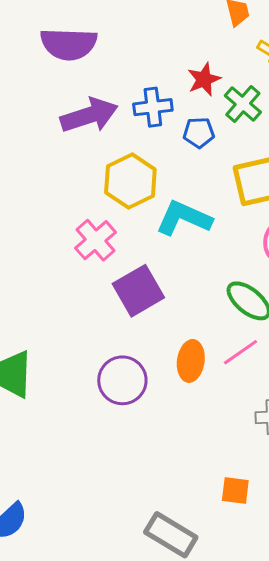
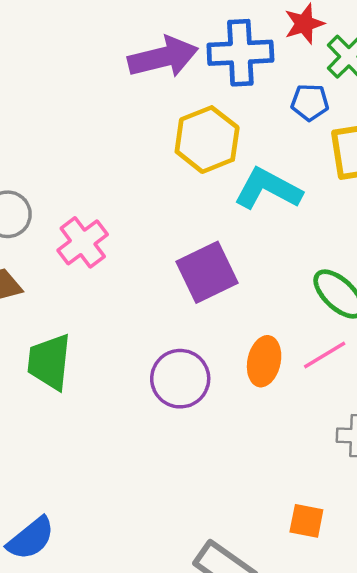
blue cross: (153, 107) -> (240, 53), size x1.4
blue pentagon: (199, 133) -> (310, 102), moved
pink cross: (96, 240) -> (83, 242), moved

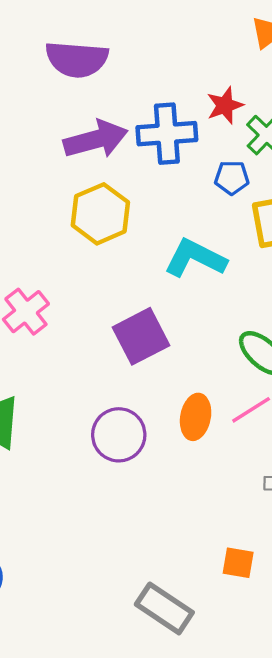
yellow hexagon: (207, 140) -> (100, 214), moved

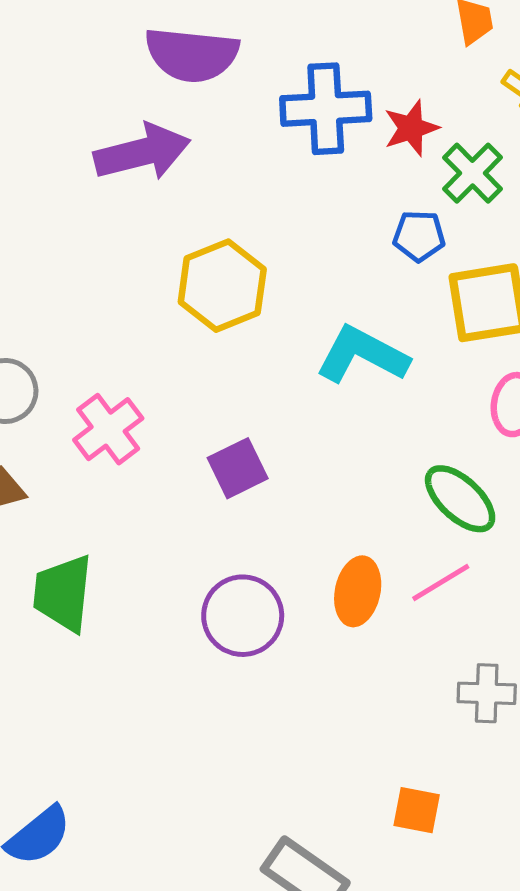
blue cross: (167, 134) -> (326, 109), moved
purple arrow: (96, 139) -> (142, 152), moved
purple square: (141, 336) -> (238, 468), moved, size x0.7

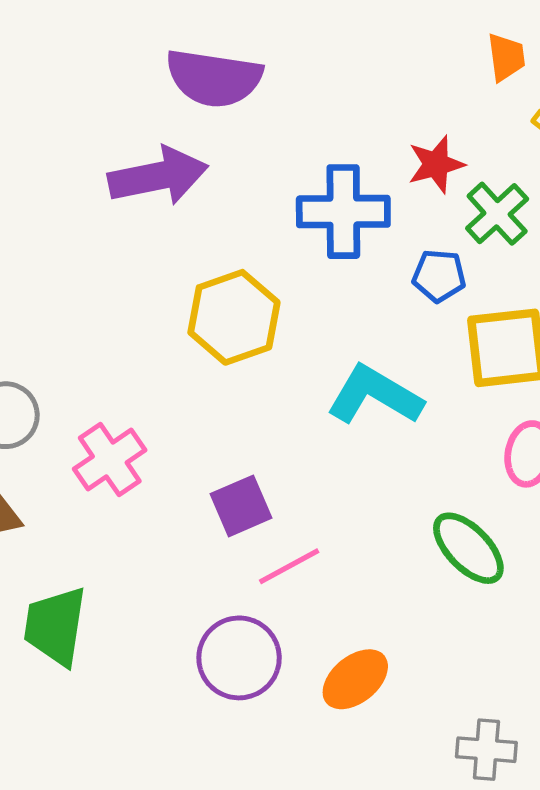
blue cross: (326, 109) -> (343, 212), moved
pink line: (441, 583) -> (289, 566), moved
orange ellipse: (358, 591) -> (355, 679), moved, turned 36

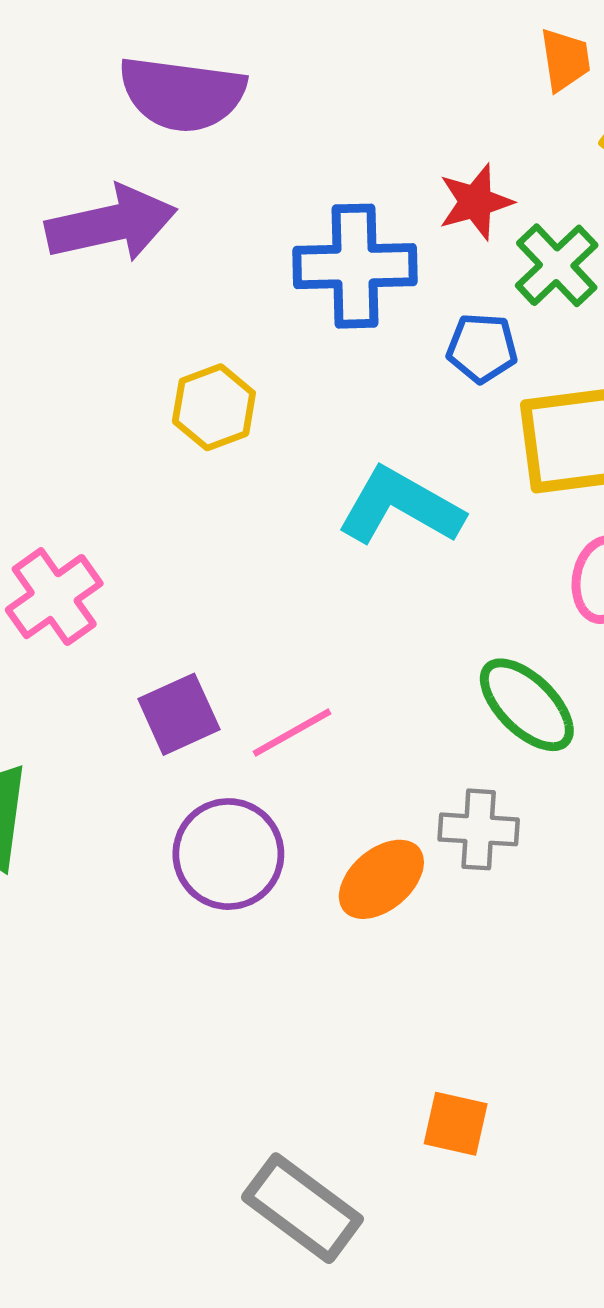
yellow hexagon: (234, 317) -> (214, 407), size x0.7
purple square: (241, 506) -> (179, 714), moved
gray cross: (486, 750) -> (479, 829), moved

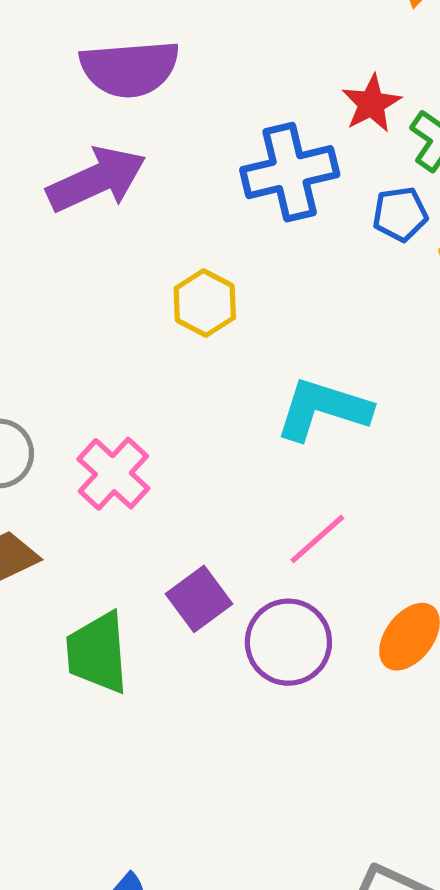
cyan L-shape: (400, 506) -> (323, 409), moved
purple square: (179, 714) -> (199, 599), moved

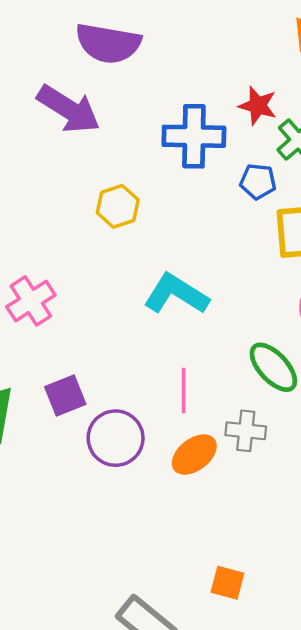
red star: (371, 104) -> (258, 106), turned 30
purple arrow: (96, 179) -> (69, 109), turned 42
pink line: (317, 539) -> (184, 390), moved, turned -63

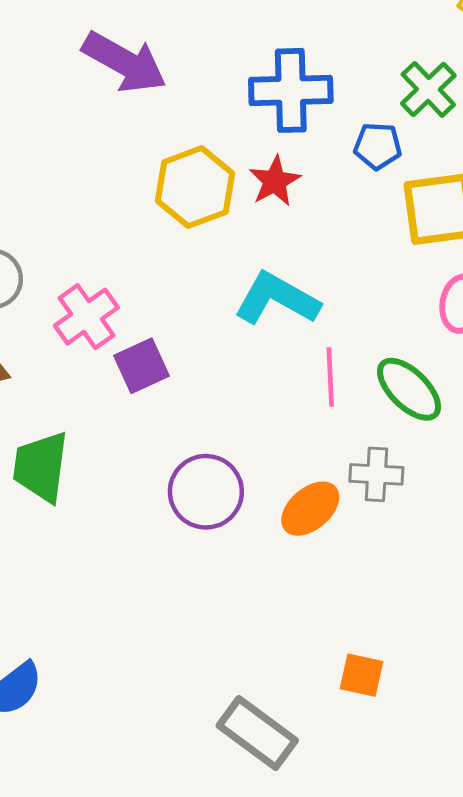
red star: (258, 106) -> (275, 181), moved, turned 30
yellow hexagon: (118, 206) -> (195, 187), size x1.4
pink line: (184, 390) -> (330, 377), moved
purple square: (65, 396) -> (142, 366), moved

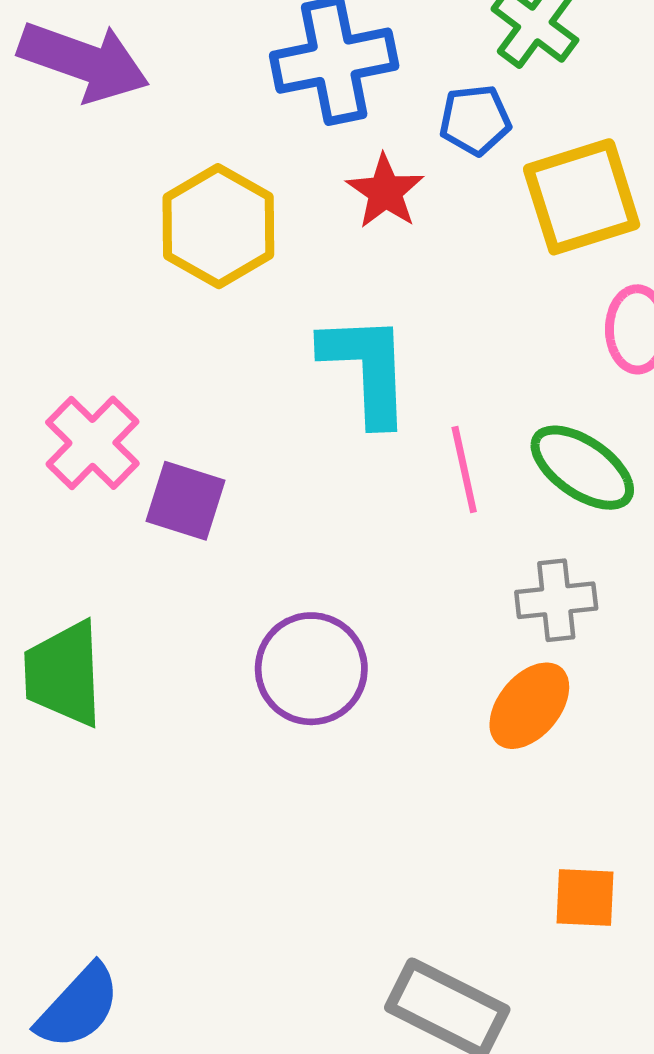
red star: (275, 181) -> (385, 192), moved
cyan L-shape: (277, 299) -> (366, 369), turned 68
purple square: (142, 366) -> (185, 501), turned -38
orange ellipse: (310, 509) -> (529, 706), moved

